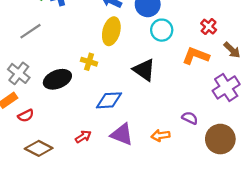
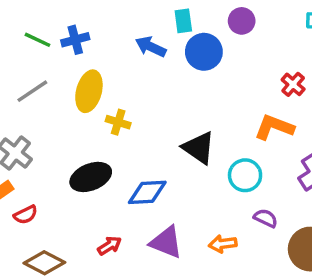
cyan circle: (162, 30) -> (245, 175), moved
yellow ellipse: (111, 31) -> (89, 91), moved
yellow cross: (89, 62) -> (118, 122), moved
black ellipse: (57, 79) -> (91, 177), moved

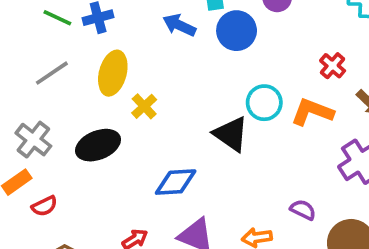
yellow cross: (118, 122) -> (144, 106), turned 30
cyan circle: (245, 175) -> (264, 103), moved
black ellipse: (91, 177) -> (98, 145), moved

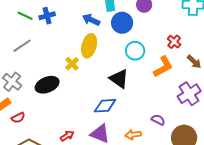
yellow ellipse: (113, 73) -> (89, 46), moved
cyan circle: (264, 103) -> (135, 51), moved
orange L-shape: (312, 112) -> (163, 67), turned 130
blue diamond: (176, 182) -> (105, 106), moved

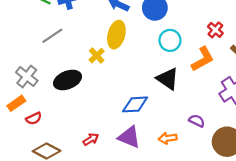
gray line: (22, 46) -> (52, 36), moved
black triangle: (119, 79) -> (168, 79), moved

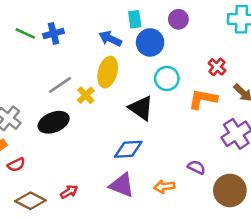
gray line: (52, 36) -> (60, 85), moved
orange L-shape: (203, 59) -> (203, 99), turned -140
black triangle: (168, 79) -> (141, 108), moved
red arrow: (91, 139) -> (69, 192), moved

